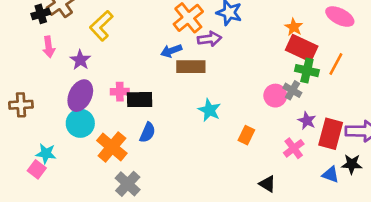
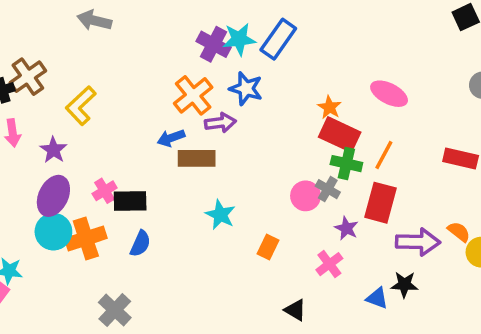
pink cross: (120, 92) -> (105, 191), turned -30
red rectangle: (331, 134) -> (381, 203), moved
orange cross: (112, 147) -> (86, 238), moved, turned 32

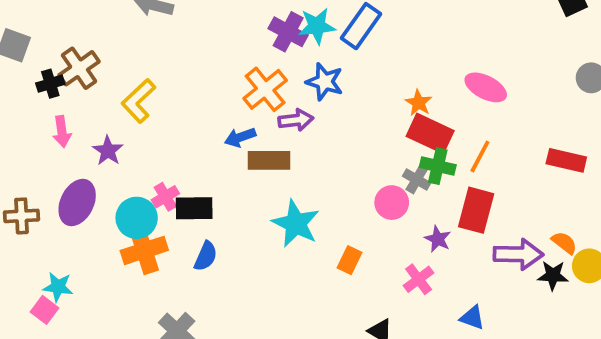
gray cross: (328, 189) -> (417, 179), moved
purple ellipse: (53, 196) -> (77, 203), moved
cyan star: (220, 215) -> (296, 224), size x1.4
cyan circle: (53, 232) -> (137, 218), moved
black star: (404, 284) -> (553, 275), moved

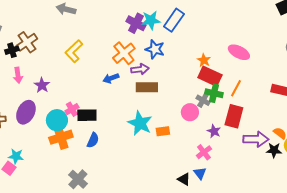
yellow L-shape: (139, 101) -> (74, 51), moved
brown rectangle: (269, 160) -> (147, 87), moved
orange rectangle: (350, 260) -> (163, 131), moved, turned 56
blue triangle: (472, 318) -> (200, 173), moved, turned 32

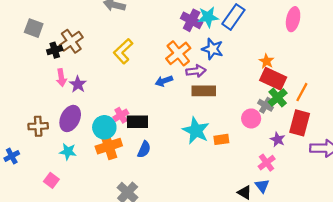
pink ellipse: (239, 52) -> (293, 19), moved, turned 75
purple star: (42, 85) -> (78, 84), moved
green cross: (214, 93) -> (278, 98), turned 36
cyan star: (16, 156) -> (68, 152), moved

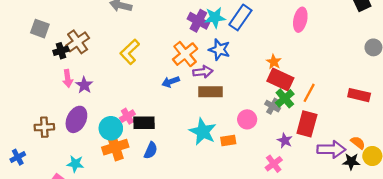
pink circle: (251, 118) -> (247, 119), moved
cyan star: (68, 152) -> (75, 164), moved

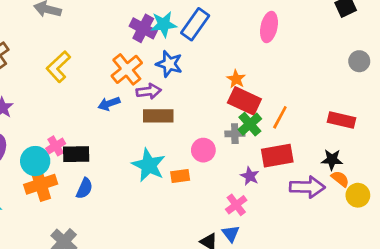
gray cross: (273, 106) -> (235, 134), turned -32
red rectangle: (307, 124) -> (277, 156), turned 65
black star: (351, 162) -> (332, 160), moved

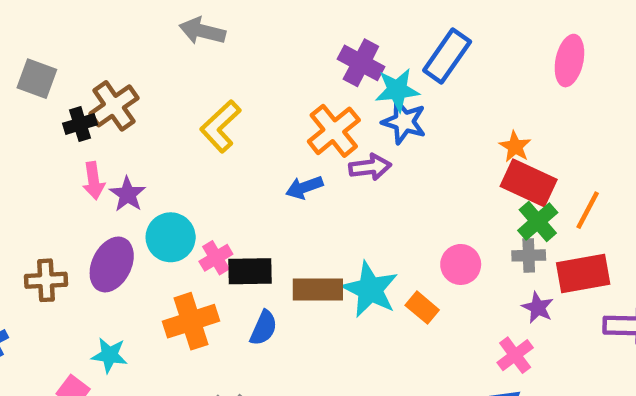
cyan star: (164, 24) -> (397, 90), moved
brown rectangle: (158, 116) -> (318, 289), moved
gray cross: (235, 134) -> (529, 255), moved
cyan circle: (35, 161) -> (171, 237), moved
orange rectangle: (180, 176) -> (422, 308), turned 48

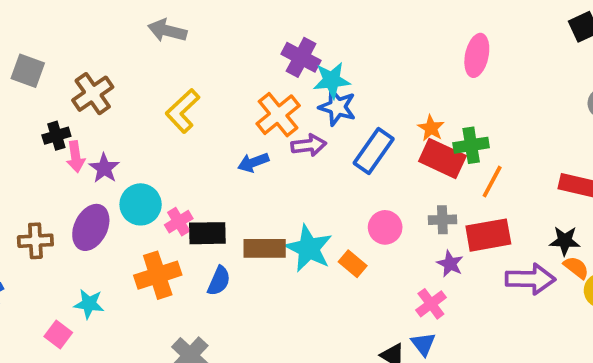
blue rectangle: (447, 56) -> (374, 151), moved
black cross: (80, 124) -> (56, 136), moved
green cross: (538, 221) -> (471, 145), moved, turned 32

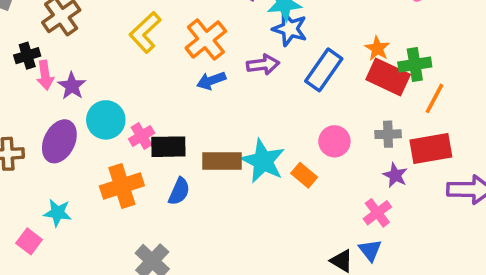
orange cross: (278, 115) -> (206, 40), moved

